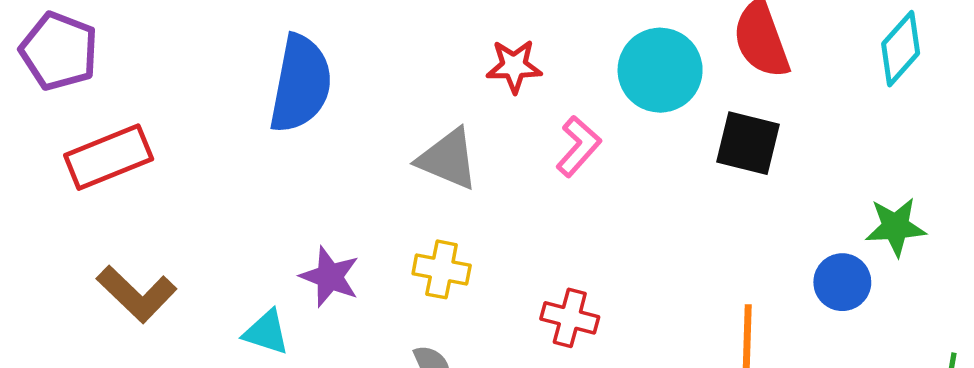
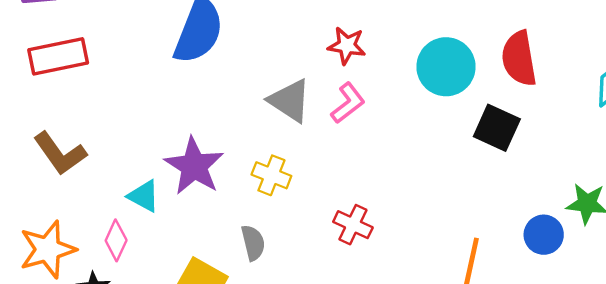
pink L-shape: (578, 146) -> (348, 103), moved
purple star: (330, 277) -> (194, 166), size x1.4

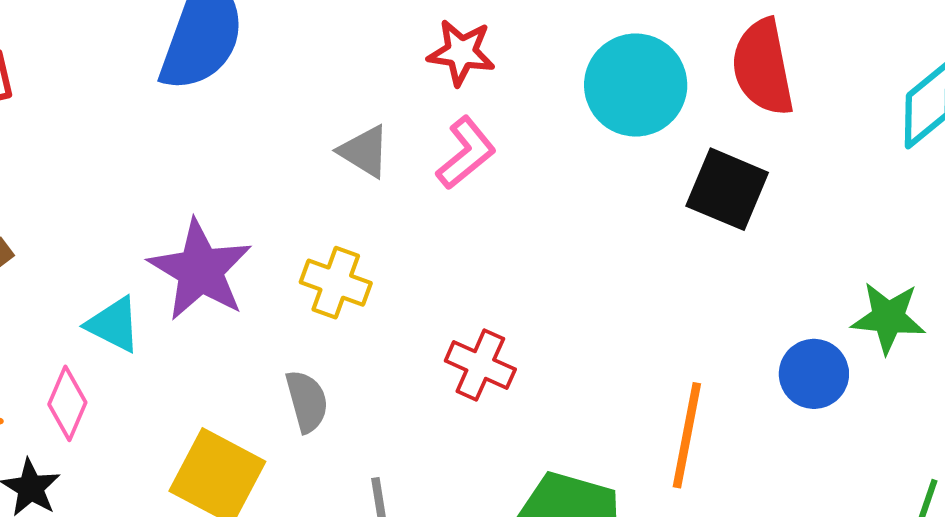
gray triangle: (290, 101) -> (364, 151), size x0.7

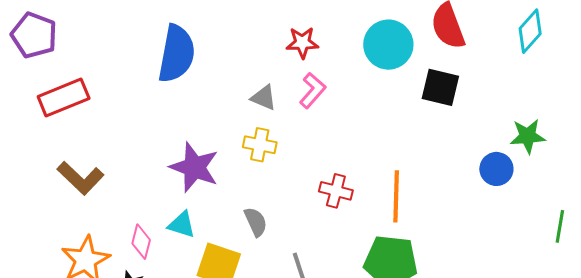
yellow cross: (336, 283) -> (260, 145), moved
cyan triangle: (114, 325) -> (182, 225), moved
orange line: (687, 435) -> (396, 196), moved

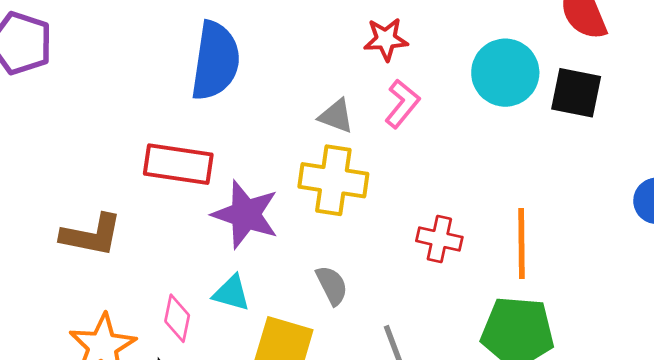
cyan circle: (388, 45) -> (505, 73), moved
red rectangle: (64, 98) -> (178, 164), moved, turned 33
yellow cross: (260, 145) -> (333, 180), size x1.5
brown L-shape: (81, 178) -> (91, 235), turned -30

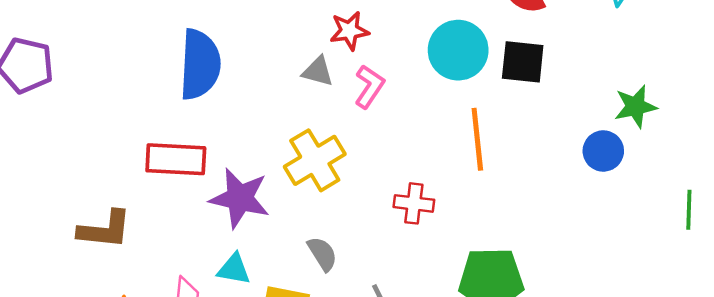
gray triangle: (336, 116) -> (318, 71), moved
yellow cross: (333, 180) -> (315, 160), turned -34
orange line: (521, 243) -> (477, 139), moved

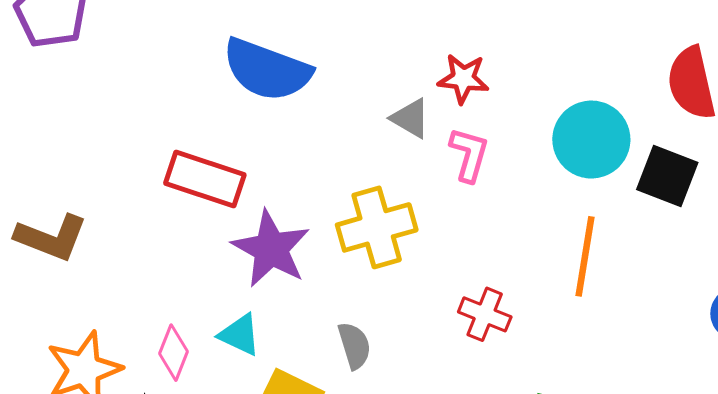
blue semicircle: (200, 64) -> (267, 70), turned 92
pink L-shape: (369, 86) -> (469, 154), turned -33
brown L-shape: (105, 230) -> (51, 237), moved

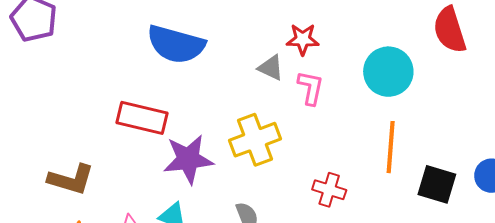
black square: (667, 176) -> (437, 184), moved
brown L-shape: (51, 237) -> (71, 179), moved
purple star: (271, 249) -> (188, 159), turned -30

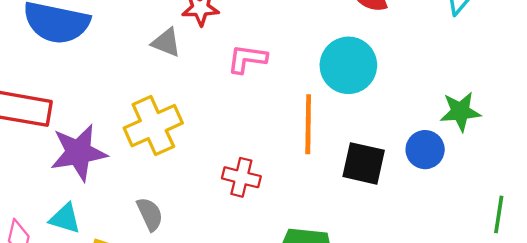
cyan circle: (388, 72) -> (348, 65), moved
pink L-shape: (311, 88) -> (247, 59), moved, turned -90

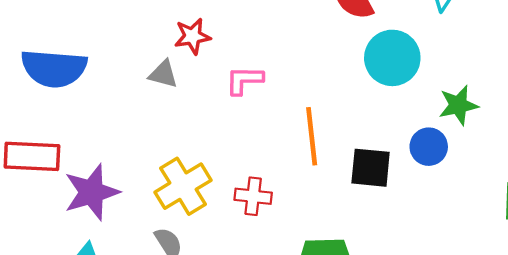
cyan circle: (348, 65) -> (392, 58), moved
yellow cross: (153, 126) -> (183, 186), moved

